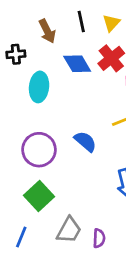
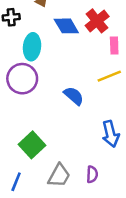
purple circle: (39, 150) -> (22, 79), moved
purple semicircle: (99, 238) -> (92, 174), moved

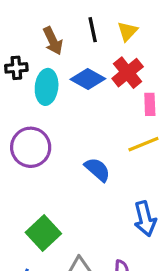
blue diamond: (66, 26) -> (88, 79), turned -30
cyan ellipse: (32, 47) -> (47, 87), moved

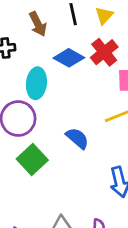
cyan ellipse: (47, 87) -> (36, 83), moved
green square: (43, 233) -> (32, 159), moved

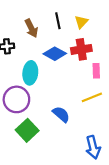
red cross: (104, 52) -> (81, 49), turned 30

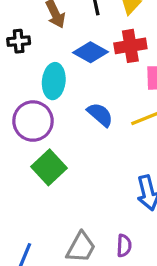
blue semicircle: (61, 114) -> (100, 115), moved

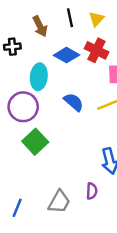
red cross: (130, 46) -> (97, 50), turned 35
purple semicircle: (124, 246) -> (92, 191), moved

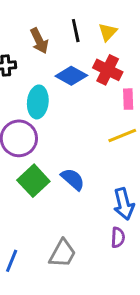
blue semicircle: (74, 102) -> (73, 179), moved
purple semicircle: (92, 191) -> (118, 237), moved

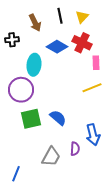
green square: (33, 181) -> (31, 119), turned 30
purple semicircle: (118, 237) -> (75, 149), moved
gray trapezoid: (63, 253) -> (51, 157), moved

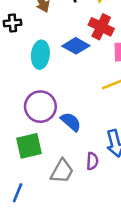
blue diamond: (57, 47) -> (76, 46), moved
purple circle: (21, 90) -> (40, 107), moved
green square: (31, 119) -> (29, 146), moved

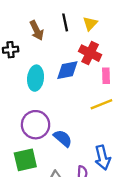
blue diamond: (76, 46) -> (67, 70), turned -40

